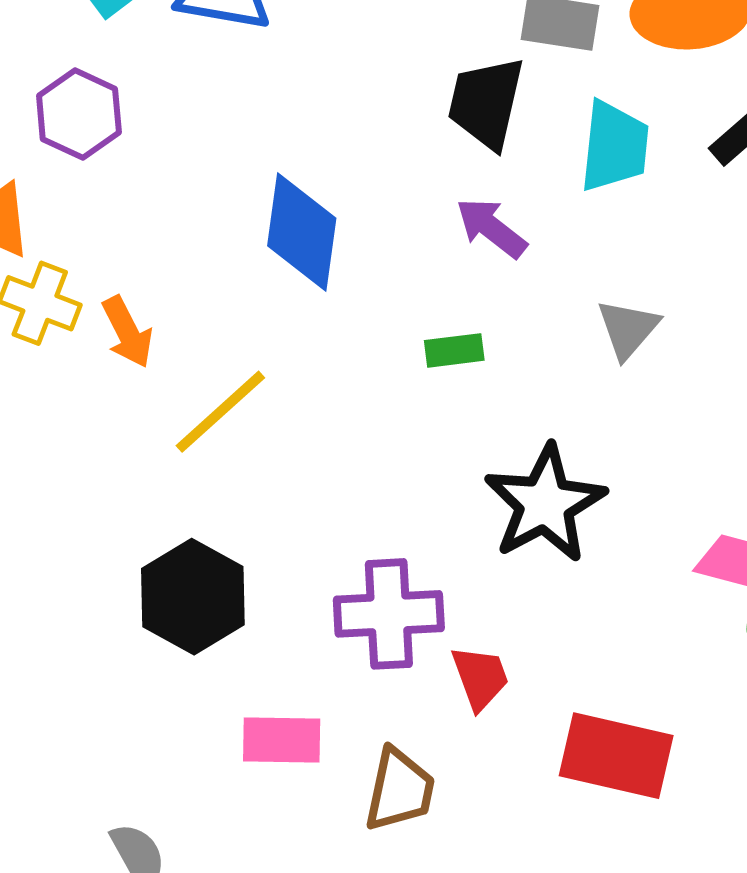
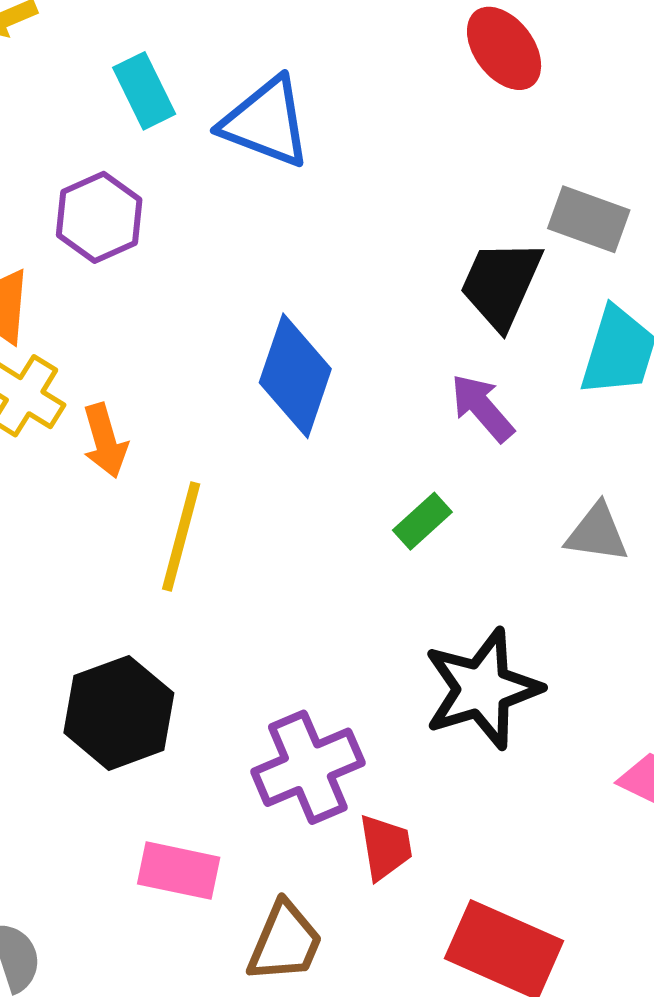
gray triangle: (628, 329) -> (597, 533), turned 46
green rectangle: (454, 350) -> (422, 521), turned -46
yellow line: (220, 412) -> (181, 537), turned -44
purple cross: (389, 614) -> (308, 767), turned -31

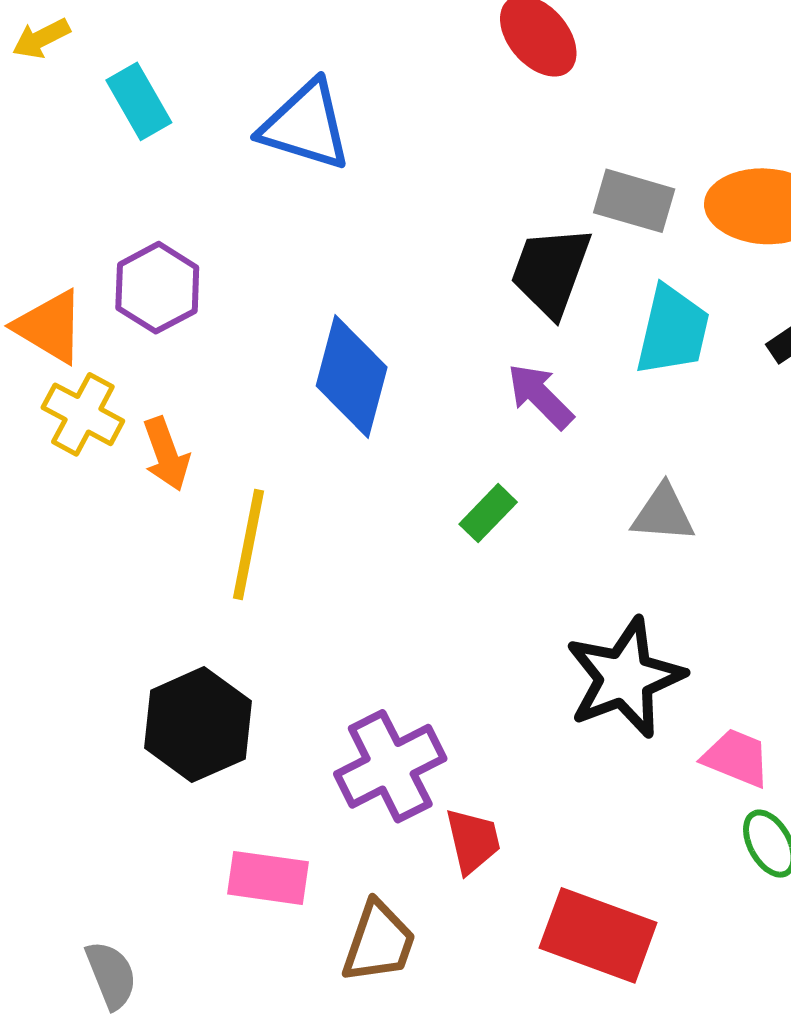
cyan rectangle: (144, 91) -> (139, 101), moved
purple hexagon: (99, 217) -> (157, 288), moved
black star: (482, 689) -> (625, 678), moved

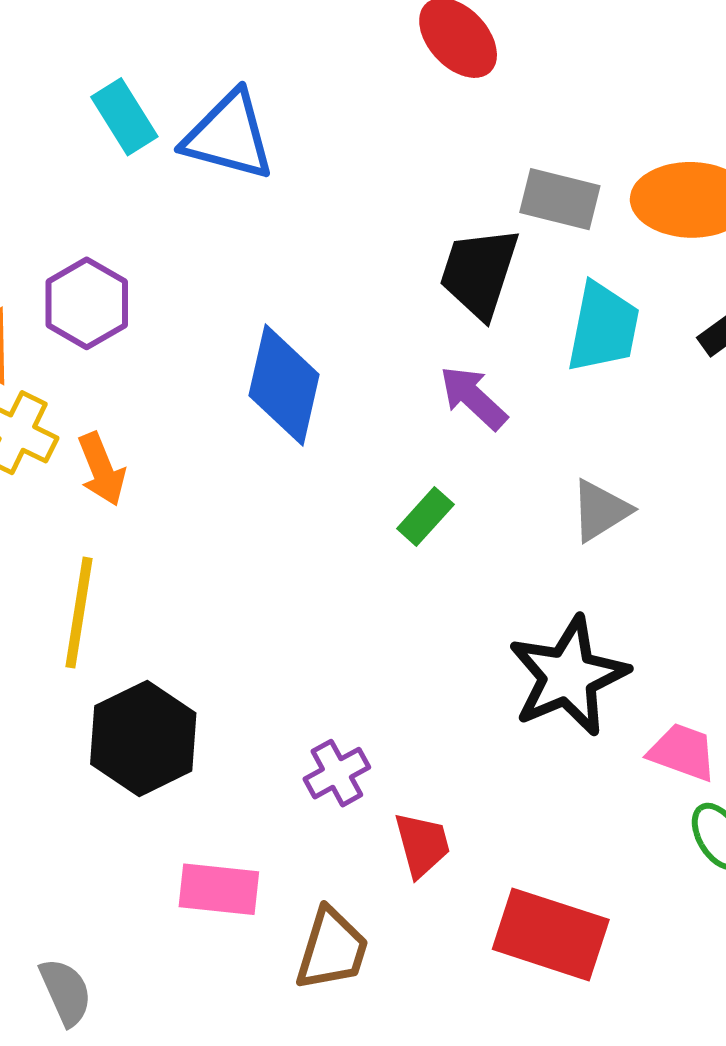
cyan rectangle: (139, 101) -> (124, 117), moved
gray triangle: (663, 513) -> (600, 510), turned -34
yellow line: (248, 544) -> (79, 613), moved
purple cross: (390, 766) -> (337, 773), size x0.6

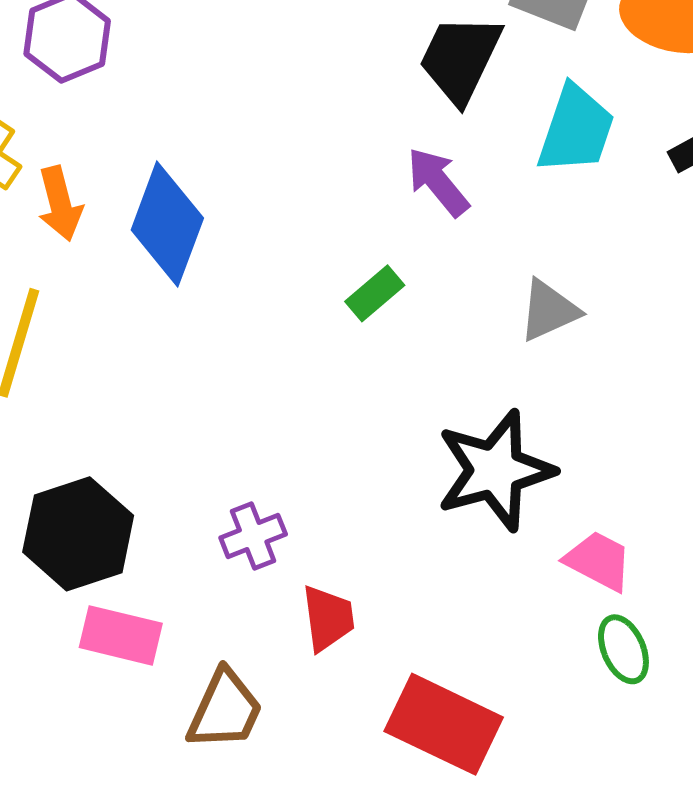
blue diamond: (284, 385) -> (167, 224), moved
black hexagon: (143, 738) -> (78, 534), moved

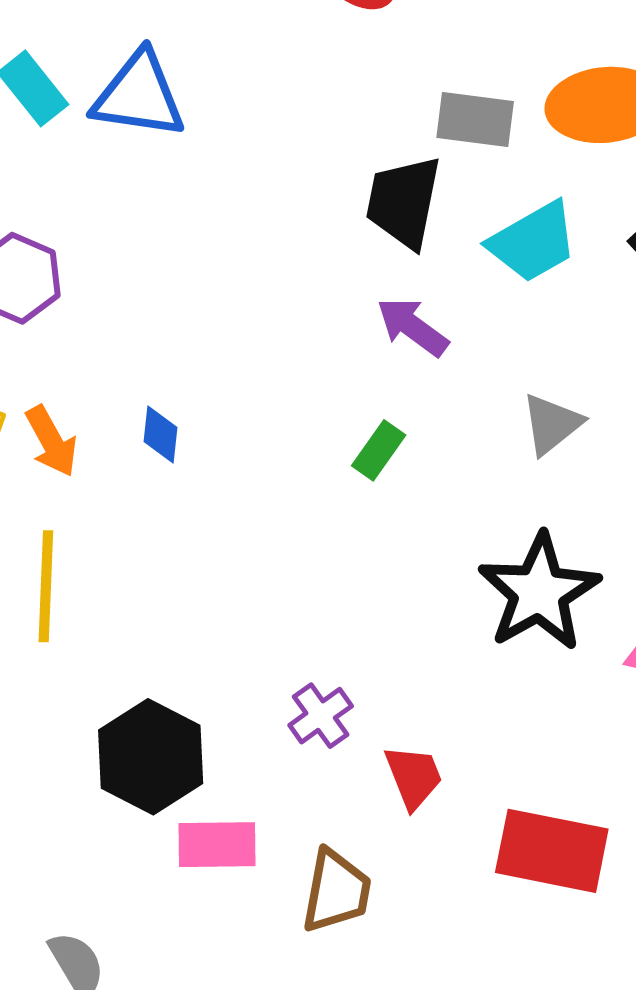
cyan trapezoid: (576, 129) -> (533, 242), turned 56
blue diamond: (167, 224) -> (161, 435), size x0.5

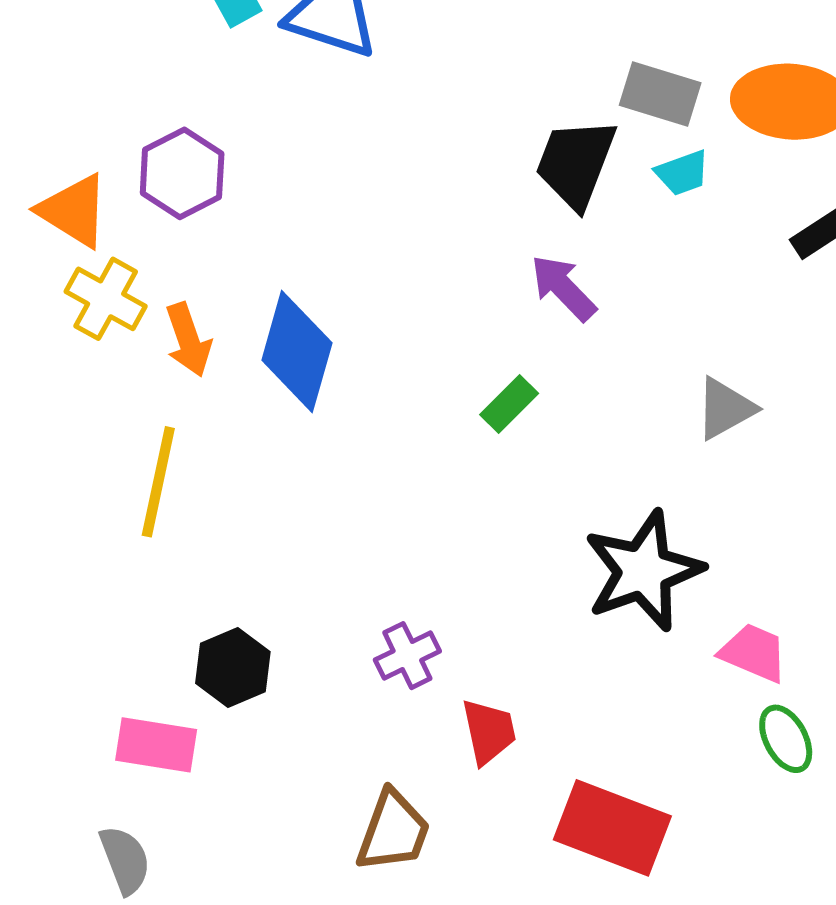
cyan trapezoid: (533, 242) -> (682, 173), moved, size x0.6
gray triangle: (552, 424) -> (725, 409), moved
blue diamond: (161, 435) -> (297, 352), size x2.0
black hexagon: (151, 757) -> (233, 667), size x0.7
pink rectangle: (217, 845) -> (156, 745), moved

